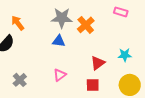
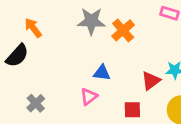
blue triangle: (59, 41) -> (102, 73), moved
red triangle: (98, 63) -> (151, 81), moved

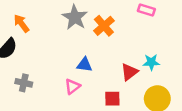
gray star: (91, 21) -> (75, 17), turned 30
gray cross: (36, 103) -> (24, 83), moved, turned -35

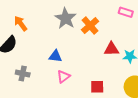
blue triangle: (84, 65) -> (55, 56), moved
red triangle: (129, 72) -> (111, 49), moved, turned 35

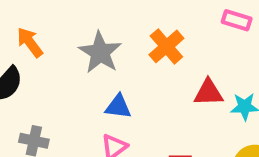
gray star: (66, 18) -> (100, 52), moved
blue triangle: (55, 56) -> (118, 107), moved

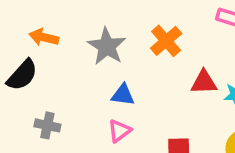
orange arrow: (30, 42) -> (44, 37), turned -40

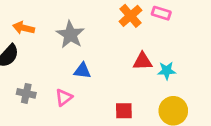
orange cross: (166, 41) -> (131, 16), moved
pink triangle: (119, 131) -> (64, 97), moved

